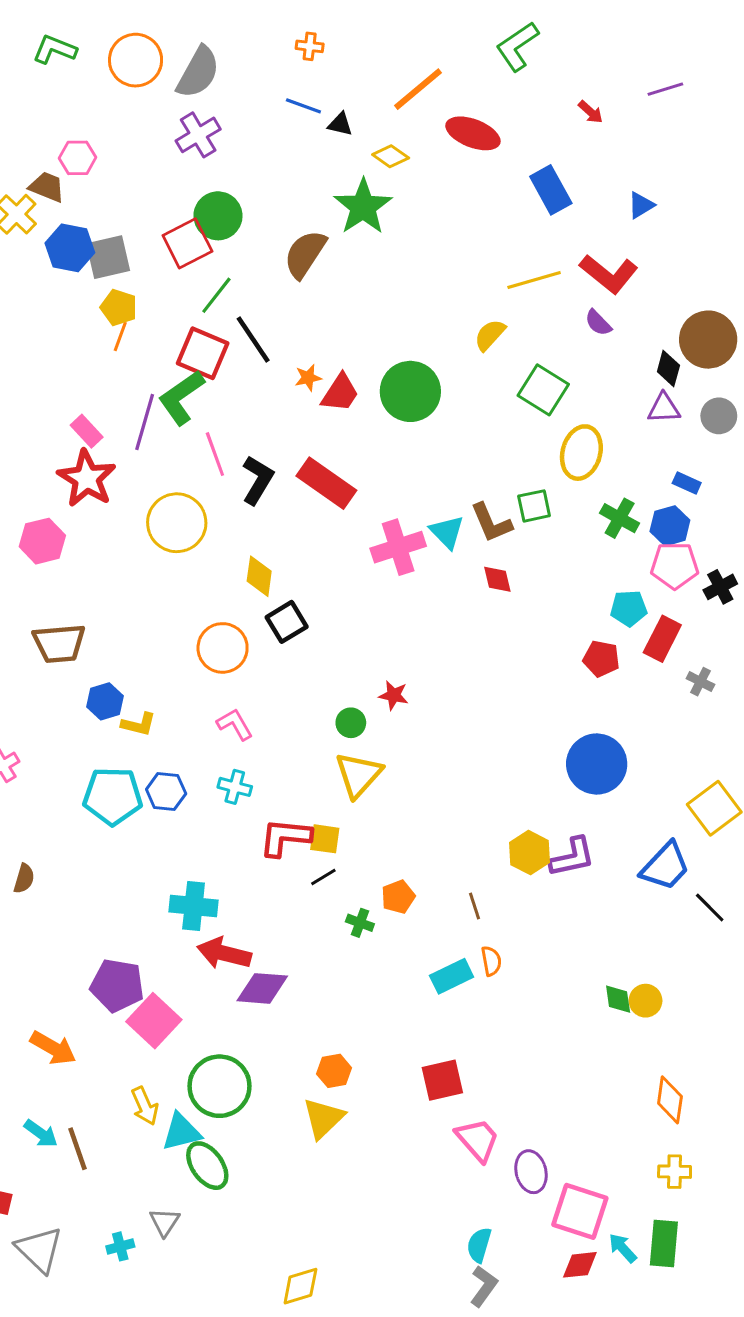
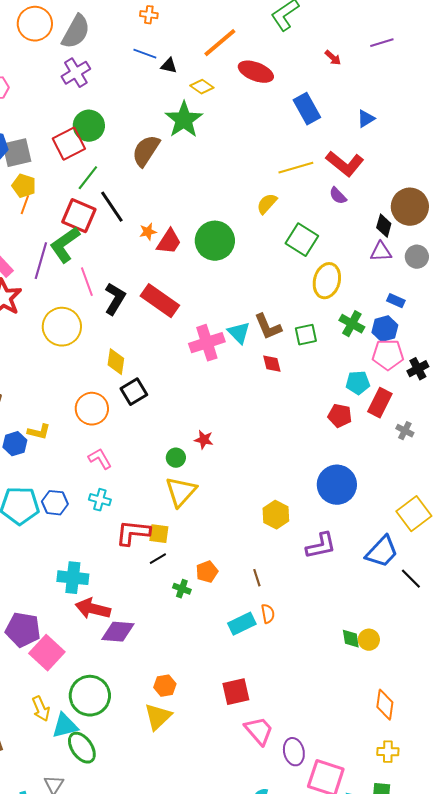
green square: (534, 506) -> (306, 335), moved
yellow L-shape: (139, 724) -> (39, 432), moved
yellow hexagon: (529, 853) -> (276, 515), moved

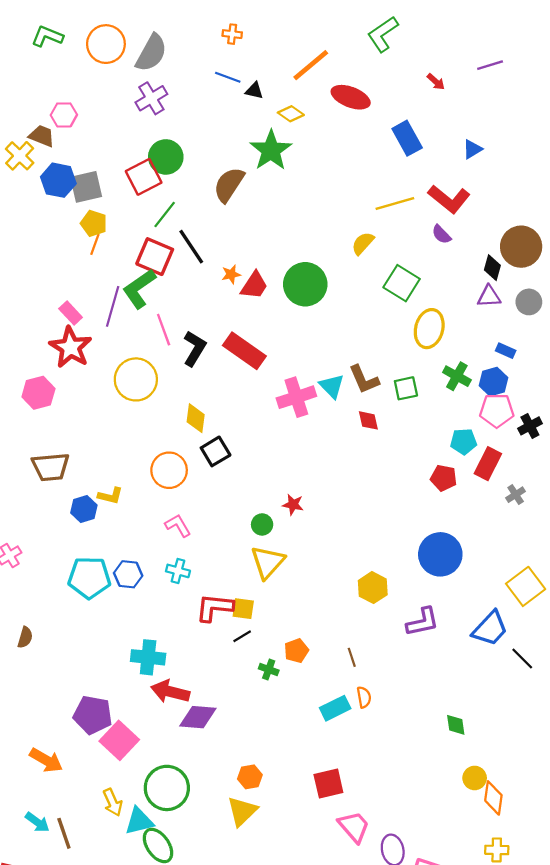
gray cross: (405, 431) -> (516, 495), turned 30
yellow circle: (369, 640) -> (475, 778), moved

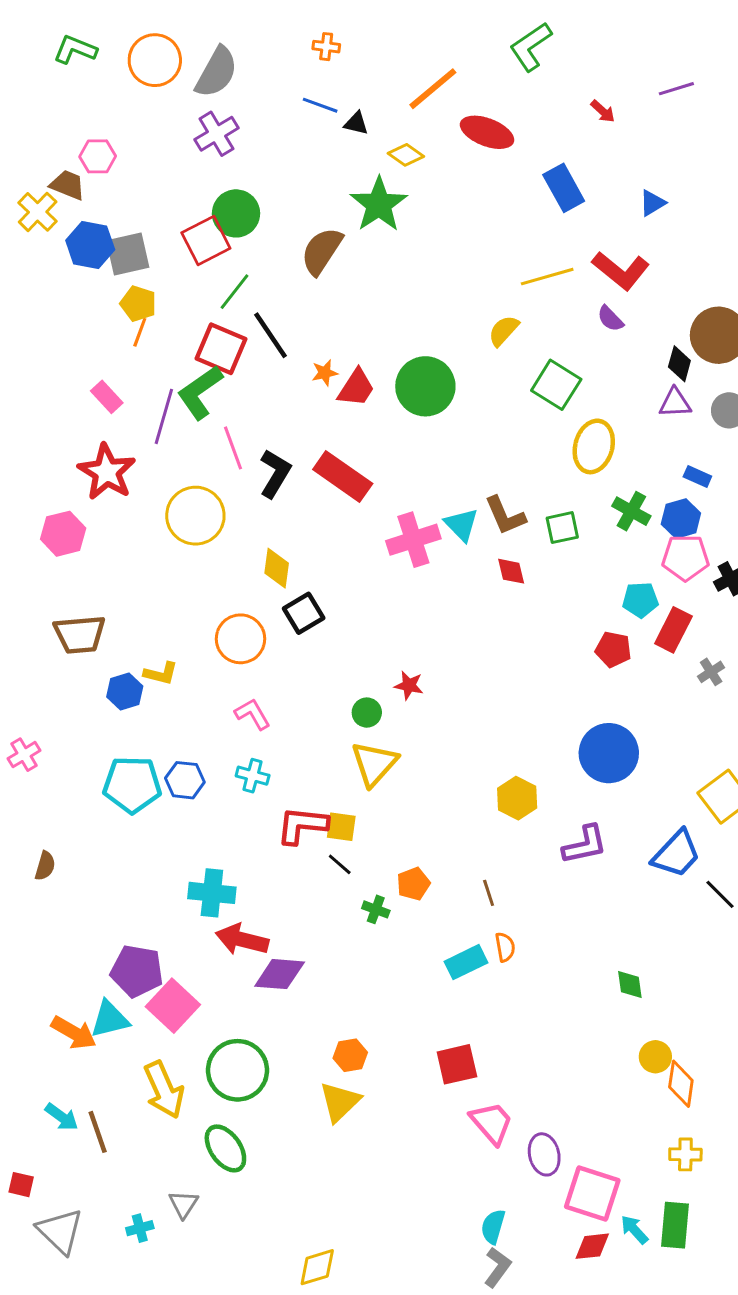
pink rectangle: (71, 313) -> (107, 397), moved
black line: (242, 636) -> (340, 864), turned 72
yellow arrow: (113, 802) -> (164, 1090), size x1.5
cyan triangle: (139, 821) -> (110, 1019), moved

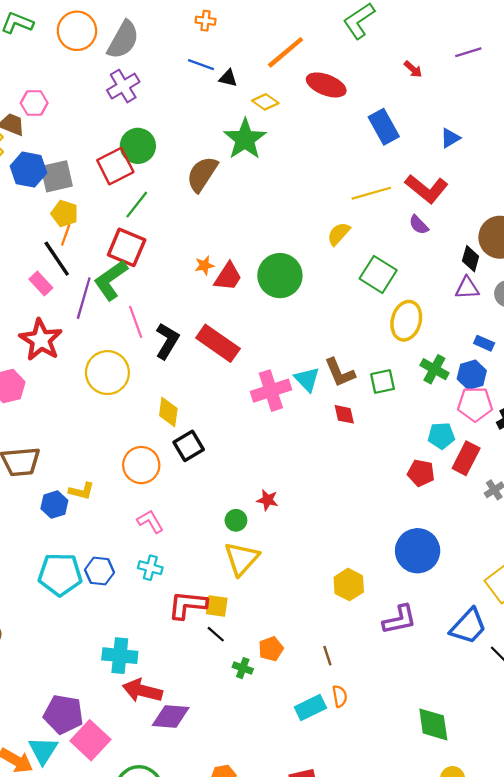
black line: (271, 335) -> (57, 259), moved
green diamond: (630, 985) -> (433, 724), size x1.6
cyan triangle: (110, 1019) -> (43, 750), turned -44

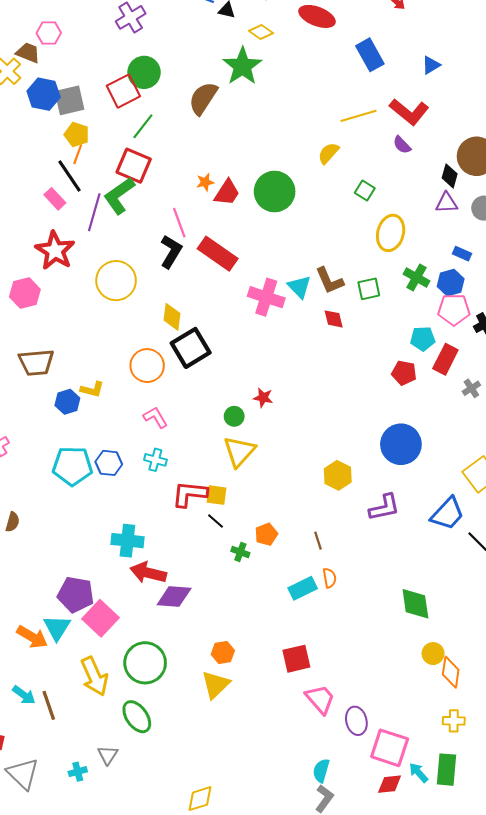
green square: (378, 274) -> (365, 190), size x0.6
pink line: (136, 322) -> (179, 223), moved
pink cross: (271, 391) -> (266, 297), turned 36
black square: (189, 446) -> (191, 348), size x1.4

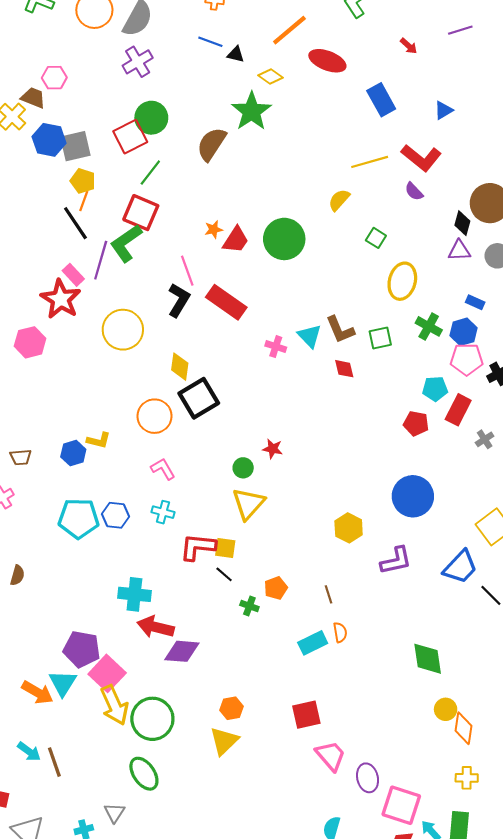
pink rectangle: (55, 199) -> (73, 275), moved
pink cross: (266, 297) -> (276, 347), size x0.6
brown trapezoid: (36, 362) -> (21, 457), moved, size x0.6
yellow arrow: (94, 676) -> (114, 705), moved

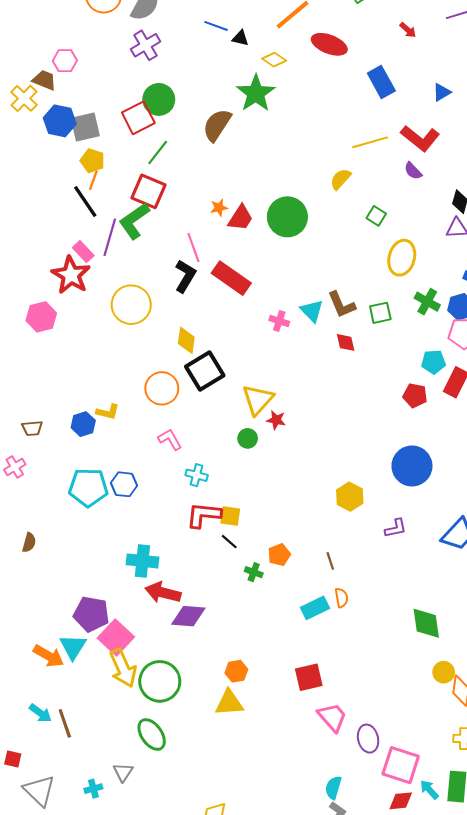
yellow triangle: (248, 504) -> (258, 400), moved
cyan cross: (163, 512) -> (197, 475), moved
purple L-shape: (396, 561) -> (396, 528), size x0.7
yellow triangle: (224, 741) -> (229, 703), turned 40

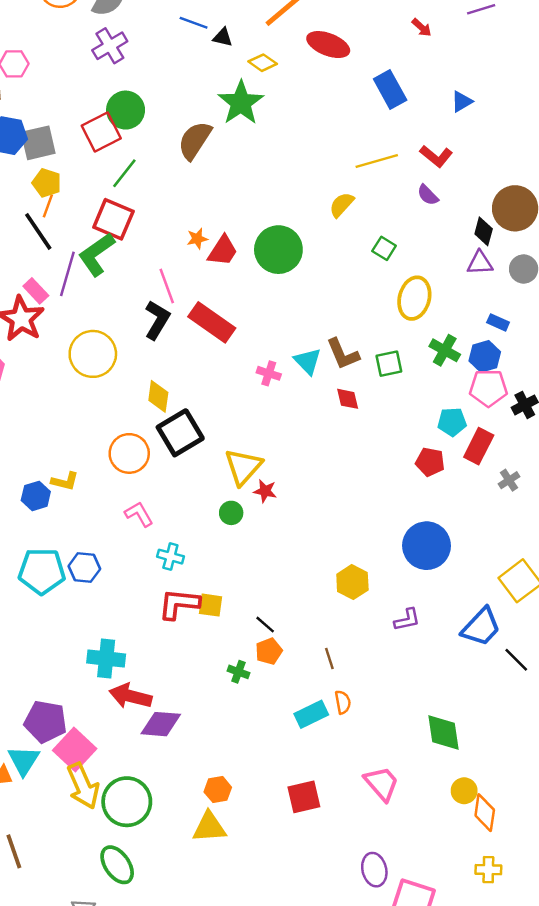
red L-shape: (420, 138) -> (436, 156), size x0.7
black line: (229, 542) -> (265, 625), moved
pink trapezoid: (332, 717) -> (382, 783), moved

